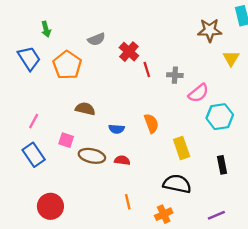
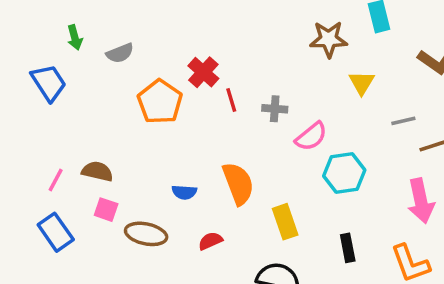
gray semicircle: (96, 39) -> (120, 53), moved
orange pentagon: (67, 65) -> (160, 102), moved
brown semicircle: (85, 109) -> (97, 171), moved
orange semicircle: (151, 123) -> (238, 183), size x1.4
red semicircle: (122, 160) -> (210, 241), moved, turned -32

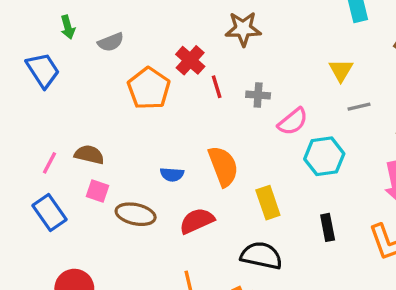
brown star: (329, 39) -> (243, 29), moved
gray line: (403, 121) -> (359, 107), moved
red semicircle: (210, 241) -> (197, 221), size x1.5

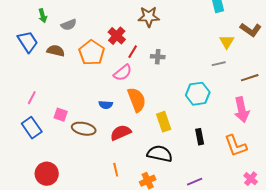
yellow triangle: (341, 70) -> (227, 42), moved
red line: (217, 87) -> (133, 52), turned 48
pink semicircle: (293, 122) -> (123, 73), moved
brown semicircle: (89, 155) -> (56, 51), moved

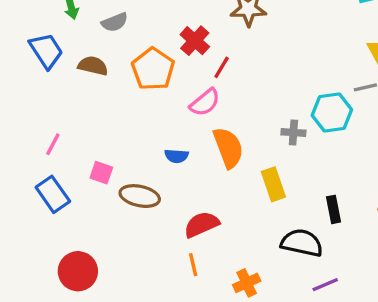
gray cross: (158, 57) -> (293, 133), moved
cyan hexagon: (198, 94) -> (332, 112), moved
red semicircle: (121, 133) -> (202, 224), moved
black semicircle: (160, 154) -> (302, 243), moved

